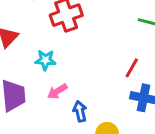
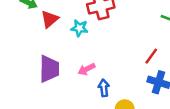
cyan star: (45, 60) -> (79, 28), moved

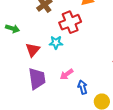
red triangle: (50, 19) -> (33, 50), moved

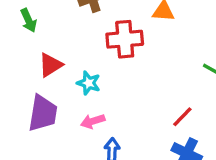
green arrow: (13, 29) -> (29, 20), turned 32
cyan star: (56, 42) -> (89, 83), moved

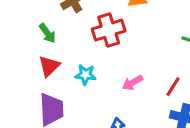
green arrow: (29, 20) -> (47, 33), moved
pink arrow: (93, 121) -> (132, 83), moved

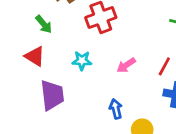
red triangle: (49, 66) -> (35, 56), moved, turned -40

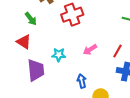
cyan star: (82, 61) -> (59, 55), moved

